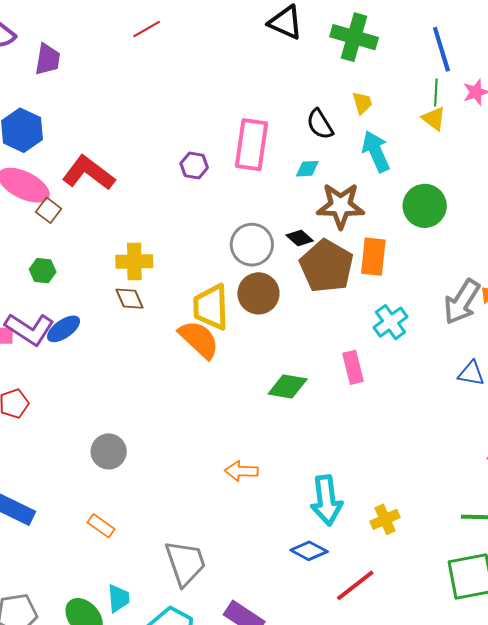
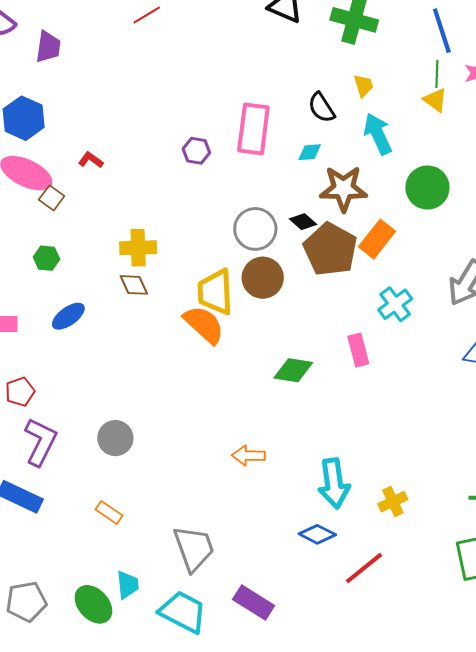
red L-shape: (88, 173) -> (91, 160), size x0.5
orange rectangle: (373, 257) -> (377, 239), turned 33
purple L-shape: (30, 329) -> (40, 442), moved, turned -96

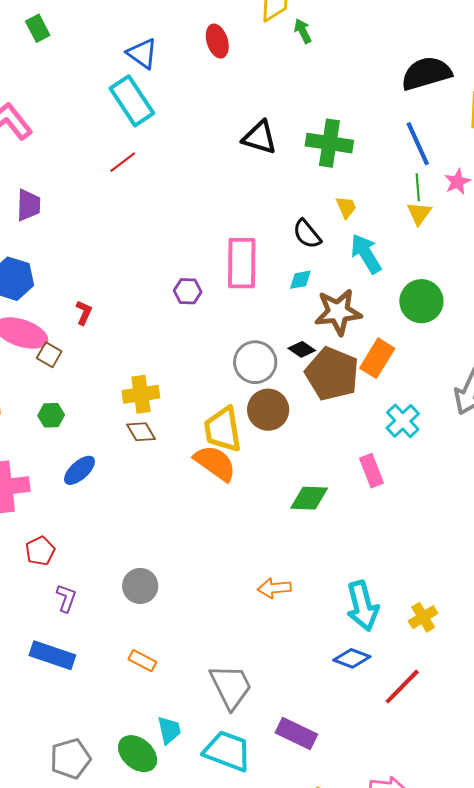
yellow triangle: (435, 100) -> (419, 213), turned 36
red L-shape: (91, 160) -> (84, 313), turned 85
purple L-shape: (40, 442) -> (66, 598), size x0.6

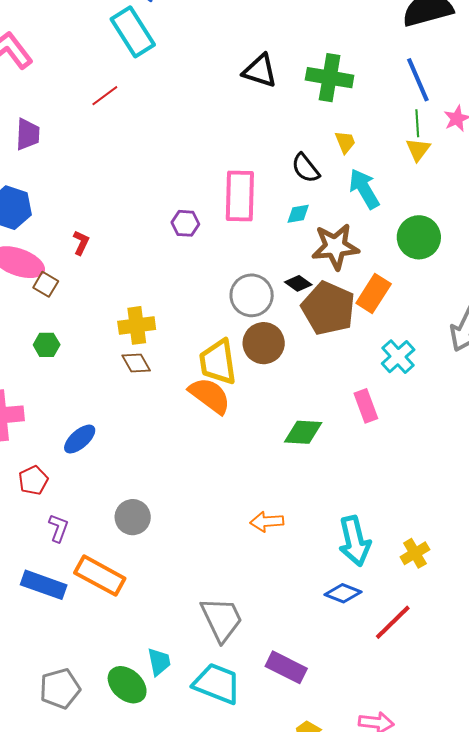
red line: (123, 162) -> (105, 96), moved
blue ellipse: (79, 470) -> (80, 439), moved
orange rectangle: (142, 661) -> (100, 576), moved, size x1.8

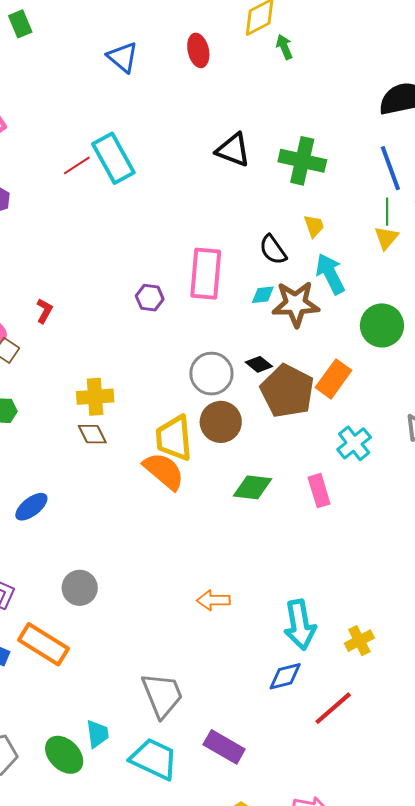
cyan rectangle: (133, 32) -> (113, 158), moved
brown star: (335, 247) -> (296, 304), moved
green diamond: (303, 432) -> (253, 487), moved
blue diamond: (343, 593) -> (285, 676), turned -39

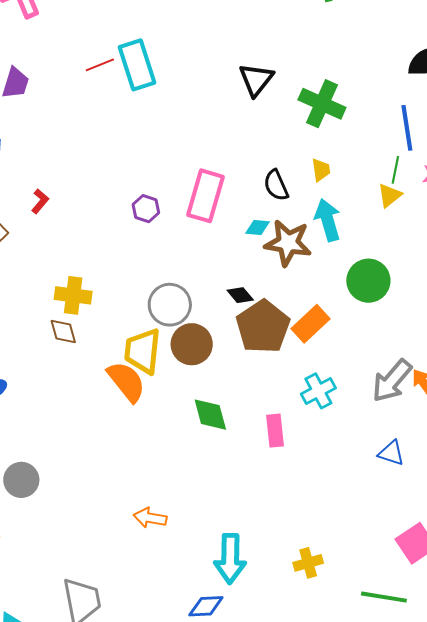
black triangle: (233, 150) -> (256, 80), turned 36
gray circle: (211, 374) -> (170, 305), moved
green diamond: (253, 487) -> (210, 415), turned 57
yellow cross: (359, 641) -> (308, 563), moved

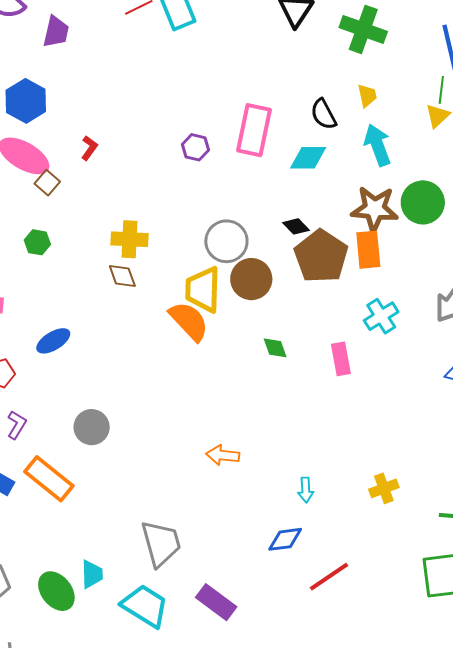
cyan diamond: (257, 228) -> (308, 158), size x1.5
brown star: (288, 243) -> (375, 209), moved
orange rectangle: (311, 324) -> (368, 250), turned -48
green diamond: (210, 415) -> (275, 348), size x0.7
cyan arrow: (230, 559) -> (306, 490), size x0.5

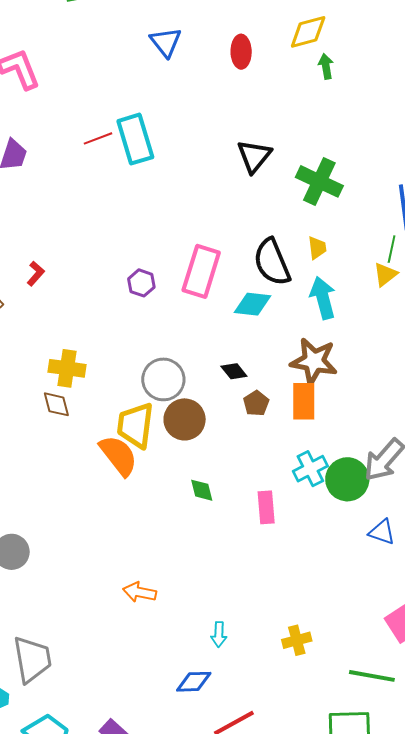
black semicircle: (324, 114) -> (272, 262), size x1.5
green circle: (423, 202) -> (347, 479), moved
brown pentagon: (321, 256) -> (256, 403), size x0.5
gray trapezoid: (161, 543) -> (32, 659), moved

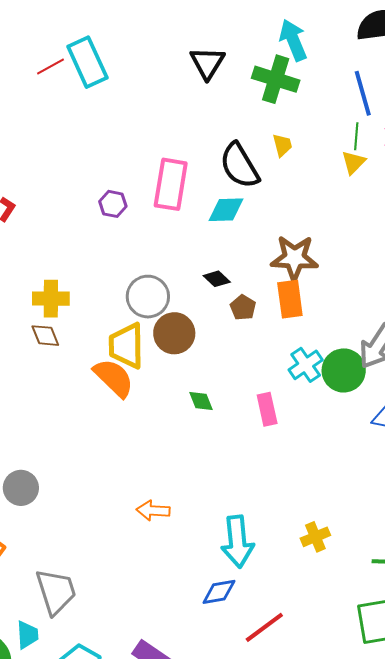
cyan arrow: (323, 298) -> (293, 40), moved
cyan arrow: (219, 634) -> (237, 542), size x2.0

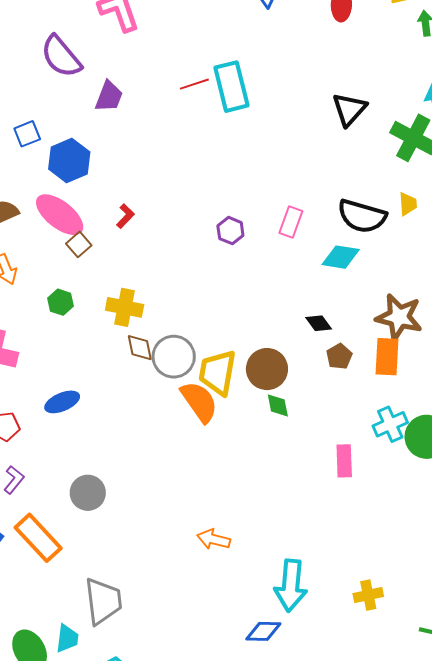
black semicircle: (240, 166) -> (362, 216), turned -54
pink rectangle: (171, 184) -> (291, 222), size x0.6
gray circle: (148, 297) -> (174, 357), moved
yellow cross: (51, 299) -> (125, 307), moved
green diamond: (201, 401) -> (278, 405), moved

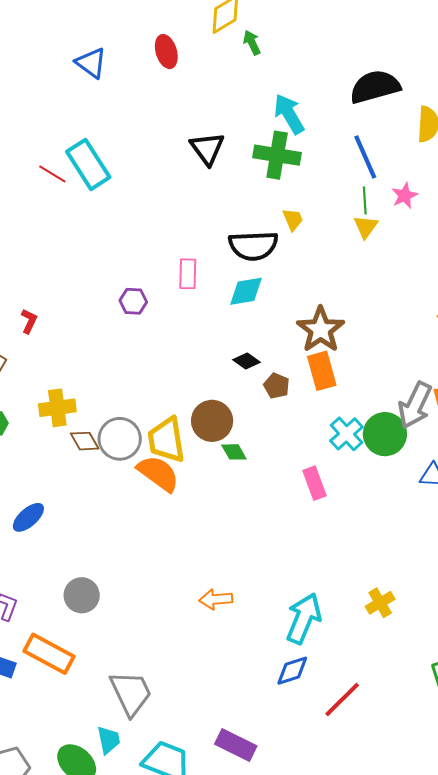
red line: (194, 84) -> (52, 174), turned 68
brown star: (399, 317) -> (321, 330), turned -30
cyan arrow: (291, 585) -> (304, 618), turned -144

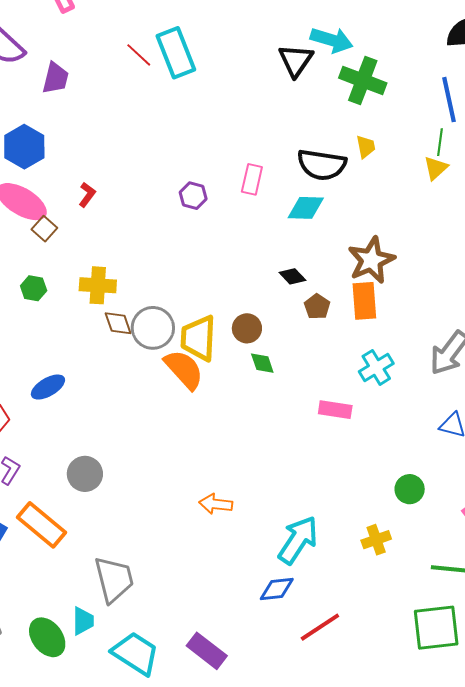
cyan arrow: (289, 114) -> (332, 40), moved, turned 126
brown circle: (212, 421) -> (247, 328), size x0.7
green circle: (385, 434) -> (410, 489), moved, size x0.7
pink rectangle: (315, 483) -> (335, 410), turned -72

